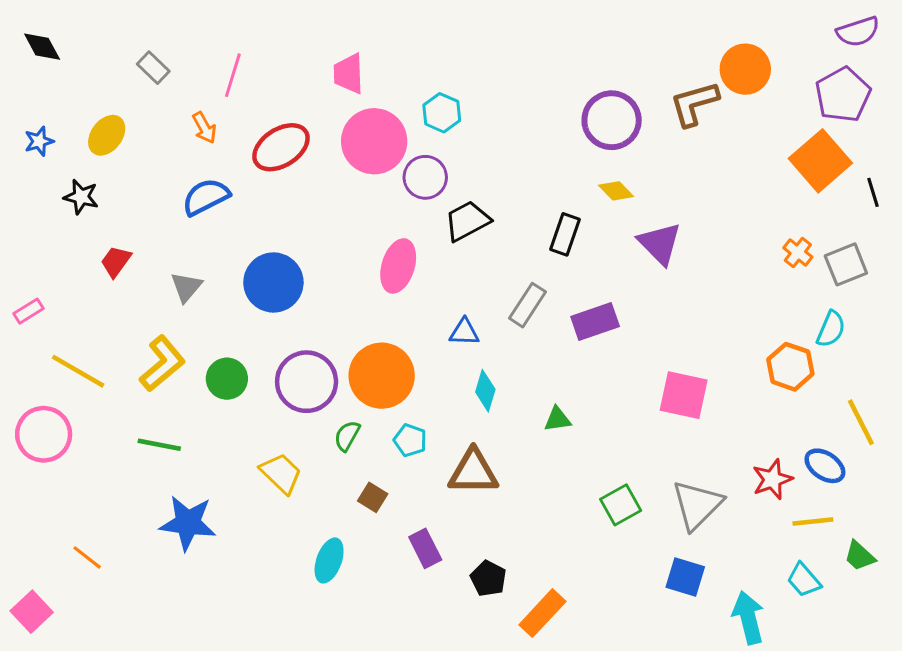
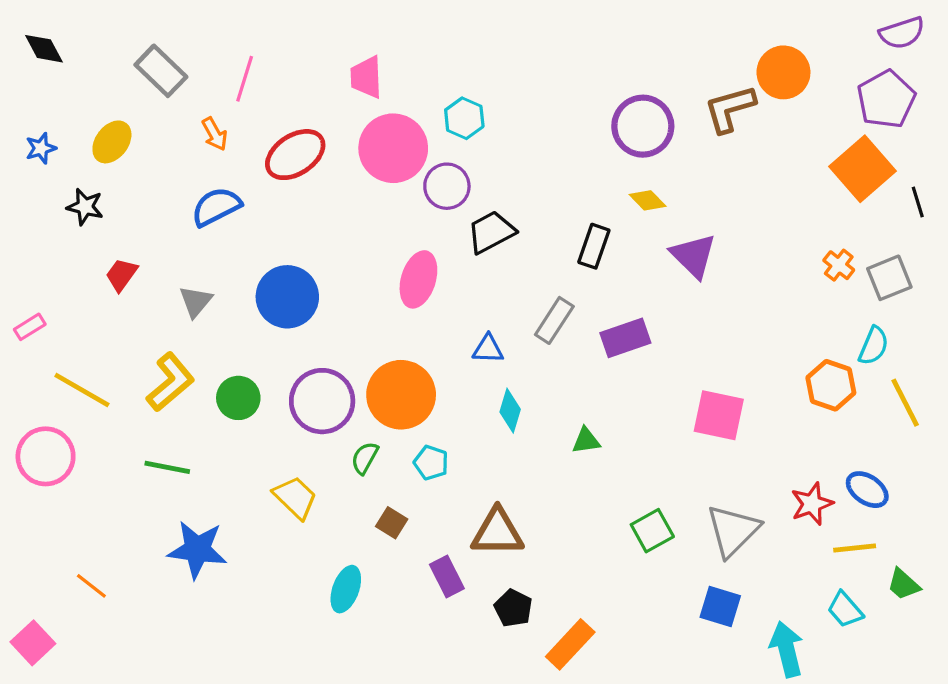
gray rectangle: (153, 68) -> (161, 71), size x1.5
yellow line: (861, 422) -> (905, 403), moved
brown triangle: (473, 472) -> (497, 532), moved

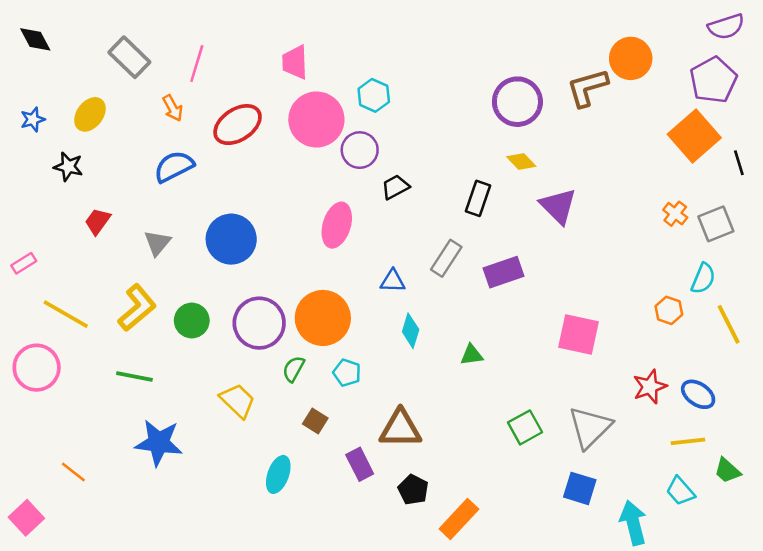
black trapezoid: (491, 232) -> (395, 187), size x0.7
orange hexagon: (831, 385) -> (669, 310), size x0.7
red star: (812, 504) -> (650, 387), moved

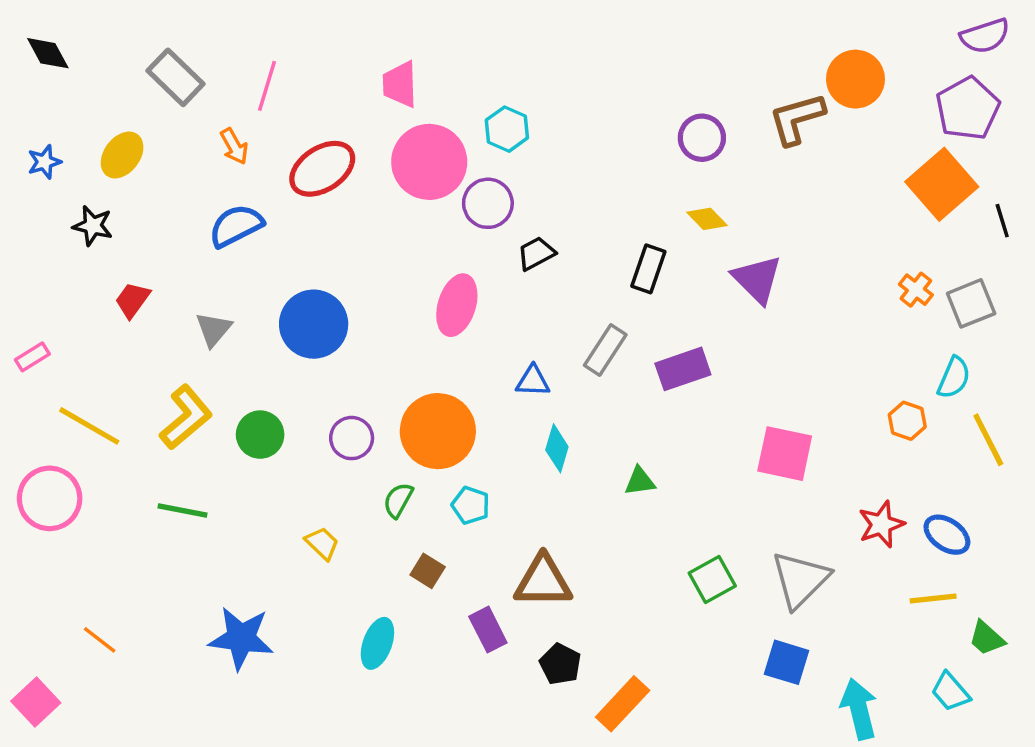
purple circle: (517, 102) -> (702, 138), size x0.7
purple circle: (259, 323) -> (352, 438), size x0.6
yellow trapezoid: (238, 401) -> (322, 543), size x0.7
blue star: (159, 443) -> (241, 638), moved
cyan trapezoid: (680, 491) -> (950, 692), moved

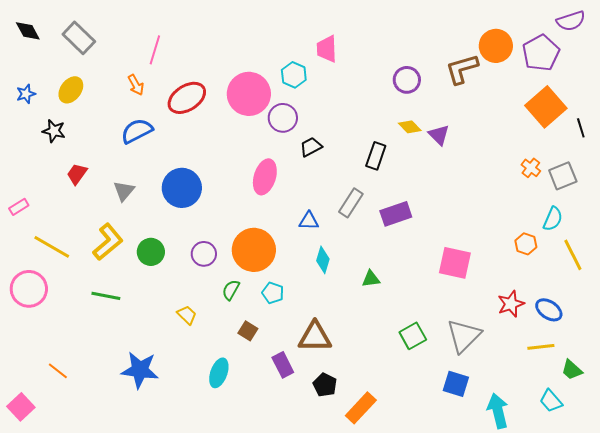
gray rectangle: (176, 77) -> (79, 38), moved
pink trapezoid: (400, 84) -> (327, 49), moved
purple pentagon: (968, 108) -> (541, 53), moved
purple triangle: (757, 279) -> (439, 135), moved, size x0.7

